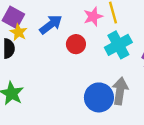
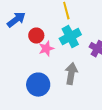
pink star: (93, 17) -> (46, 49), moved
blue circle: (99, 97) -> (38, 85), moved

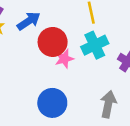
red circle: (36, 36) -> (53, 42), size x1.5
gray arrow: (71, 74) -> (108, 104), moved

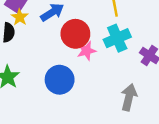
blue circle: (52, 103) -> (60, 80), moved

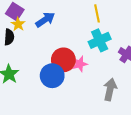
red circle: (75, 34) -> (63, 60), moved
pink star: (87, 51) -> (80, 64), moved

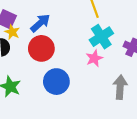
red circle: (63, 60) -> (41, 48), moved
pink star: (80, 64) -> (94, 58), moved

